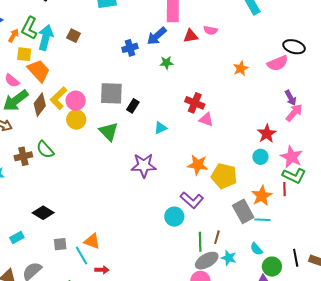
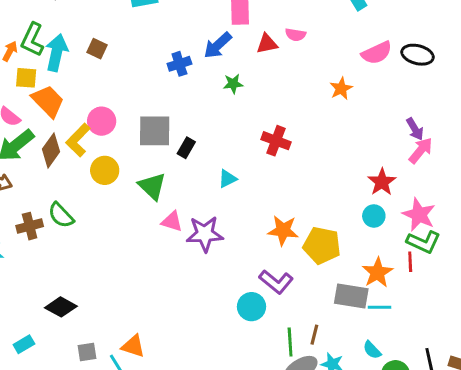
pink semicircle: (278, 63) -> (377, 53), moved
pink circle: (76, 101) -> (102, 121), moved
pink triangle: (206, 120) -> (172, 221), moved
gray rectangle: (243, 211) -> (351, 296), turned -50

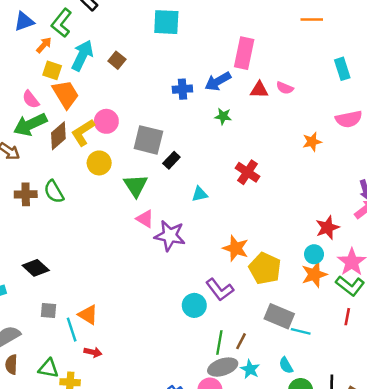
green L-shape: (32, 40) -> (62, 23), moved
red line: (410, 262) -> (347, 317), moved
orange star: (377, 273) -> (314, 274), moved

